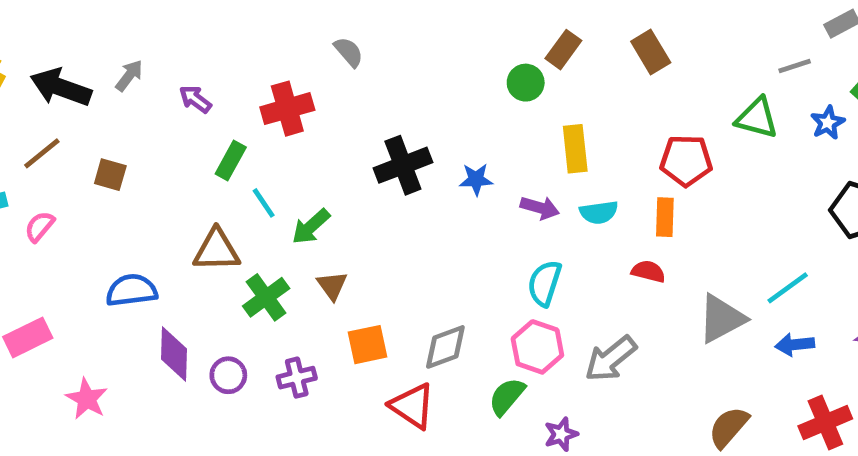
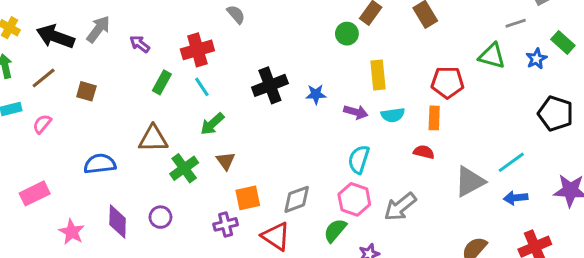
gray arrow: (129, 76) -> (98, 29), size x1.4
cyan line: (264, 203) -> (202, 87), moved
purple diamond: (174, 354) -> (118, 222), moved
purple cross: (297, 378) -> (226, 224), moved

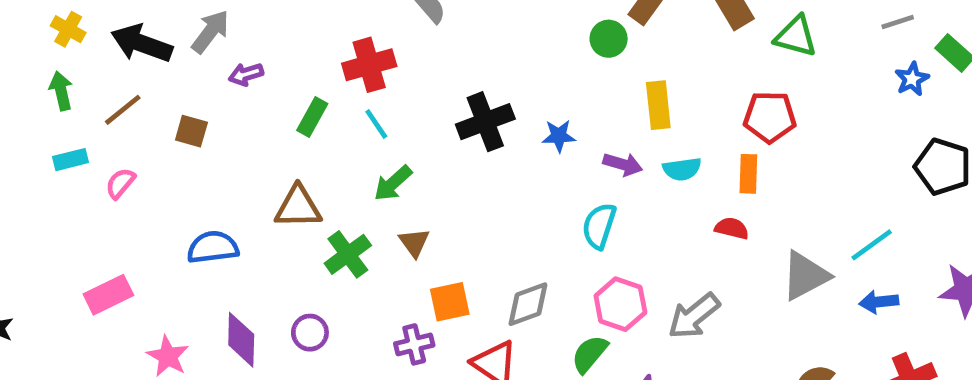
gray line: (516, 23) -> (898, 22), moved
purple arrow: (140, 44) -> (246, 74), moved, turned -54
green triangle: (492, 56) -> (796, 36), moved
cyan semicircle: (359, 159) -> (599, 226), moved

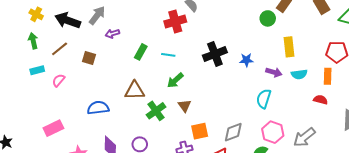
red cross: (369, 65) -> (175, 21), moved
cyan line: (376, 124) -> (168, 55), turned -48

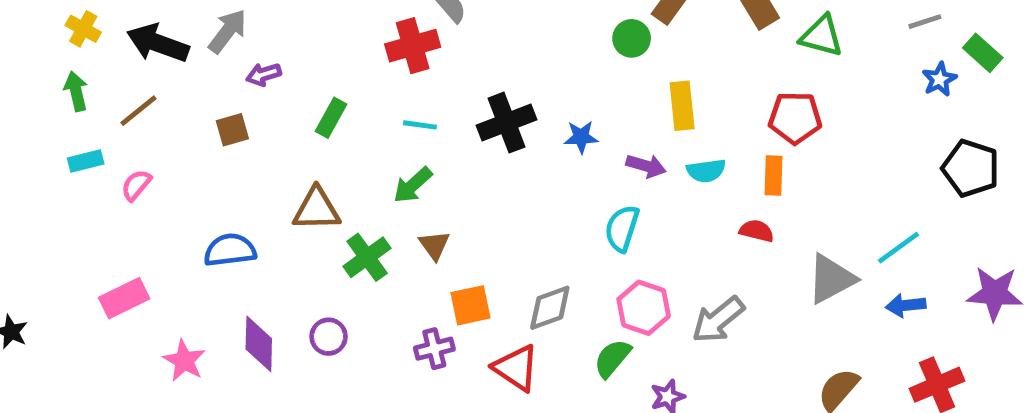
cyan line: (168, 55) -> (420, 125), moved
brown square: (89, 58) -> (232, 130), moved, turned -32

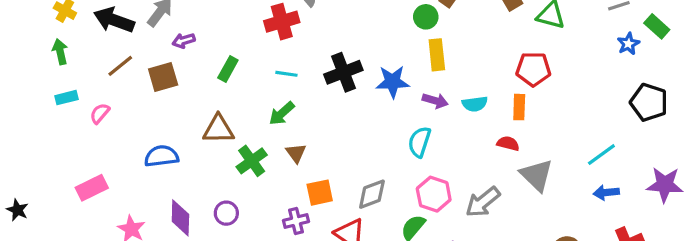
yellow rectangle: (682, 106) -> (437, 55), moved
brown line: (139, 111) -> (120, 66), moved
brown square: (232, 130) -> (163, 77), size x1.4
blue star: (581, 137) -> (393, 82), size x1.5
gray triangle: (831, 279) -> (537, 175), moved, turned -48

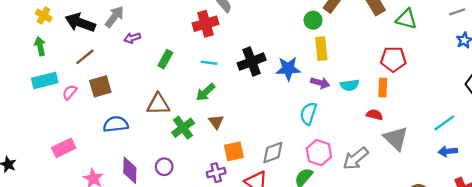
brown square: (163, 77) -> (100, 86), moved
cyan rectangle: (66, 98) -> (45, 80), size x1.5

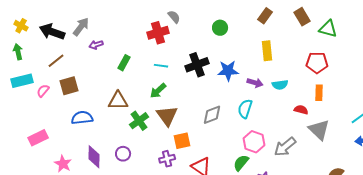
green circle: (313, 20) -> (220, 28), moved
yellow rectangle: (321, 49) -> (267, 51), moved
orange rectangle: (383, 88) -> (319, 93), moved
brown triangle: (216, 122) -> (167, 116), size x1.6
gray diamond: (273, 153) -> (212, 115), moved

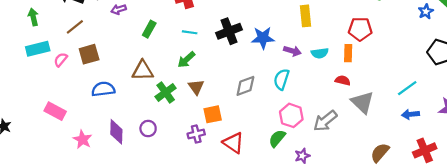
orange rectangle: (319, 93) -> (348, 53), moved
brown triangle: (167, 116) -> (196, 87), size x0.7
pink rectangle: (38, 138) -> (55, 111), turned 54

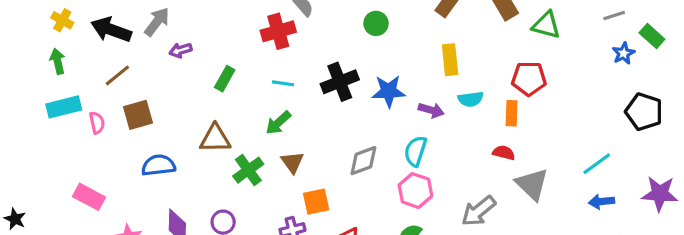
cyan semicircle: (320, 53) -> (471, 99), moved
pink semicircle: (61, 60) -> (97, 123), turned 128
pink hexagon: (291, 115) -> (415, 191), moved

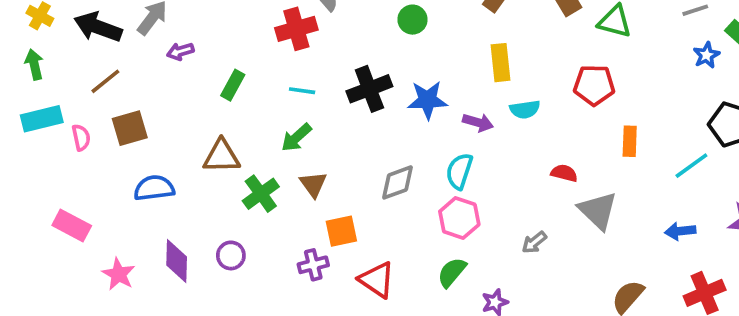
orange rectangle: (512, 113) -> (630, 141), moved
cyan line: (597, 164) -> (691, 166), moved
gray arrow: (478, 211) -> (534, 242), size x0.6

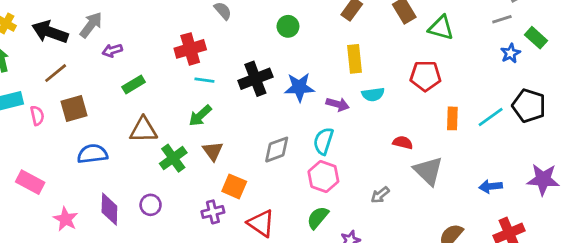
red cross: (296, 29) -> (190, 49), moved
green rectangle: (233, 85) -> (134, 84), moved, turned 30
cyan line: (691, 166) -> (491, 117), moved
orange square: (341, 231) -> (234, 186), turned 35

